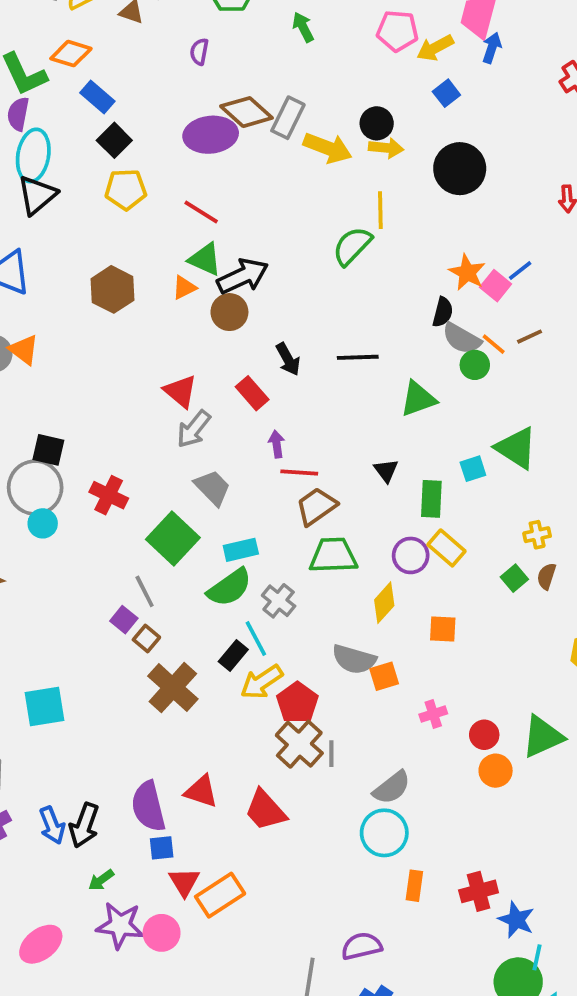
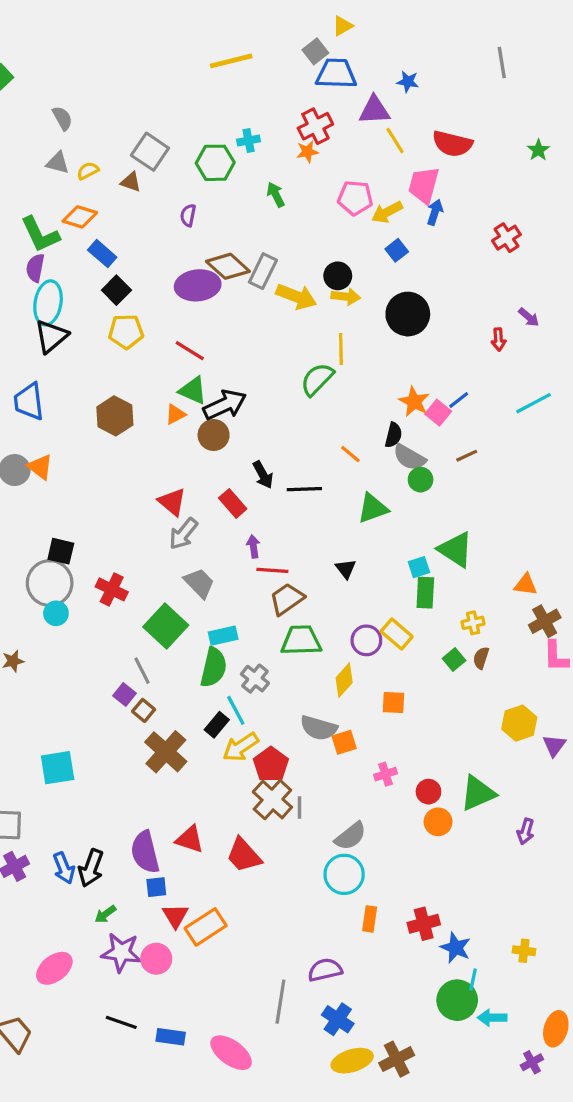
orange line: (494, 344) -> (350, 454), moved
black line: (358, 357) -> (304, 489), moved
green rectangle: (431, 499) -> (425, 593), moved
green semicircle: (229, 588) -> (214, 667), turned -42

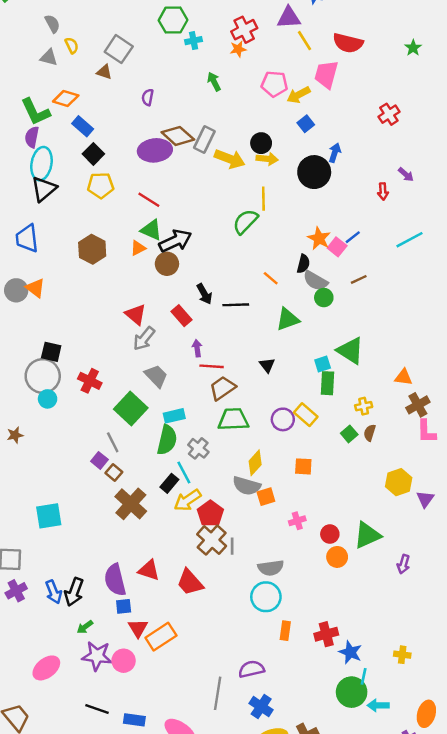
green hexagon: (215, 163) -> (173, 20), moved
yellow semicircle: (88, 171) -> (72, 45), moved, turned 91
blue arrow: (435, 212) -> (335, 153), moved
yellow diamond: (344, 680) -> (255, 463), moved
gray semicircle: (350, 836) -> (271, 568), turned 30

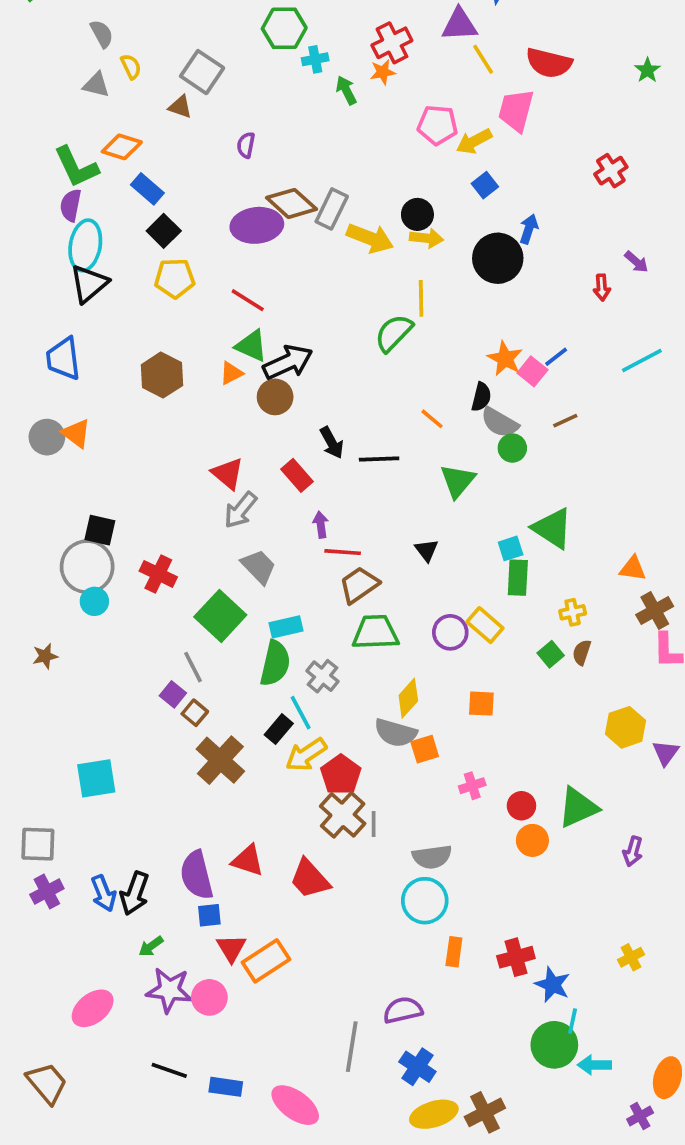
green arrow: (214, 82) -> (346, 90), moved
green triangle: (288, 319) -> (458, 481), turned -30
yellow cross: (402, 655) -> (631, 957), moved, turned -35

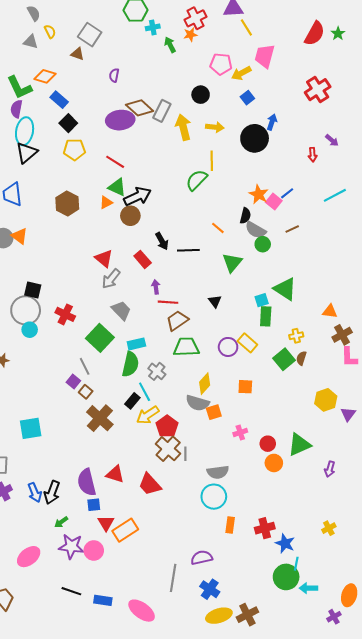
red semicircle: (549, 63) -> (315, 34), moved, turned -75
red cross: (611, 171) -> (318, 90), size x1.4
black circle: (417, 214) -> (201, 95), moved
yellow arrow: (370, 238) -> (183, 127), turned -125
green square: (551, 654) -> (284, 359), size x1.5

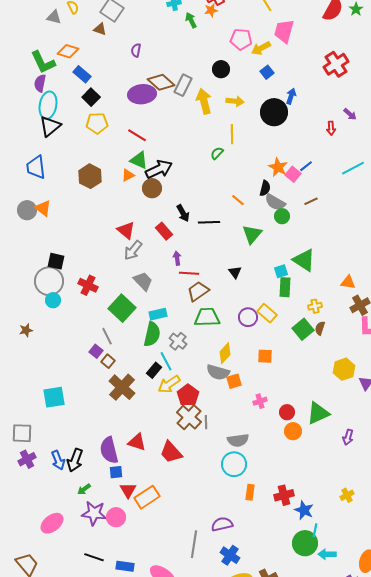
green semicircle: (197, 180) -> (217, 153), size x0.6

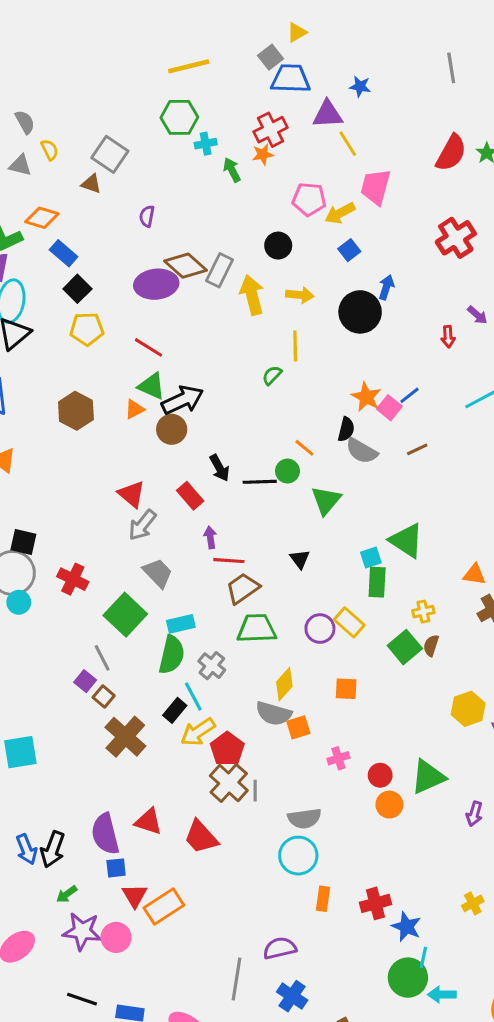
green circle: (282, 216) -> (287, 471), moved

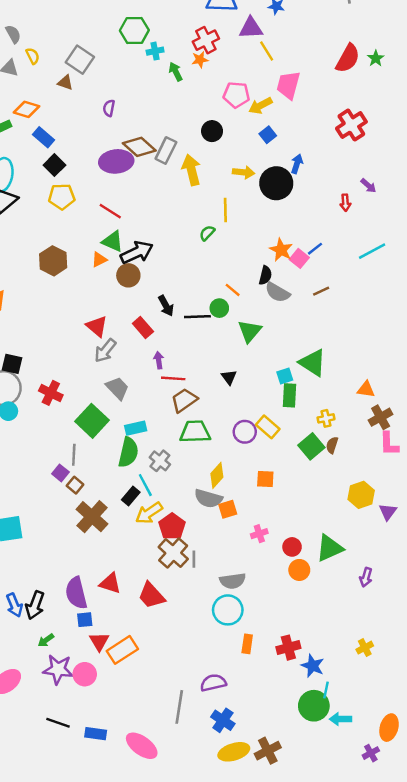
yellow arrow: (300, 295) -> (244, 172), moved
gray line: (102, 658) -> (74, 455), turned 30

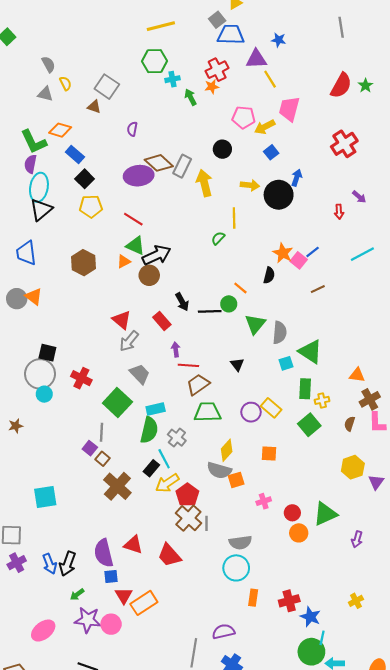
gray semicircle: (277, 292) -> (280, 333), moved, turned -115
green rectangle: (290, 395) -> (305, 389), moved
brown semicircle: (332, 445) -> (350, 424), moved

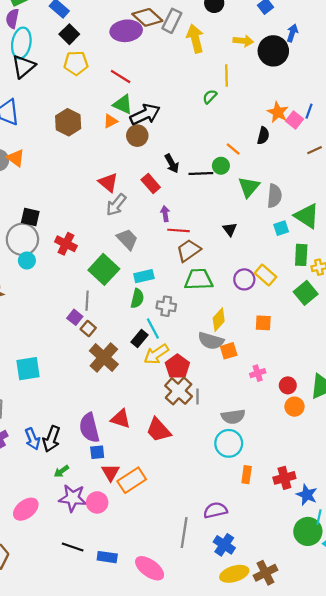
blue line: (313, 252) -> (309, 111), turned -32
green semicircle: (149, 430) -> (137, 298), size x0.7
gray cross: (177, 438) -> (166, 306), turned -30

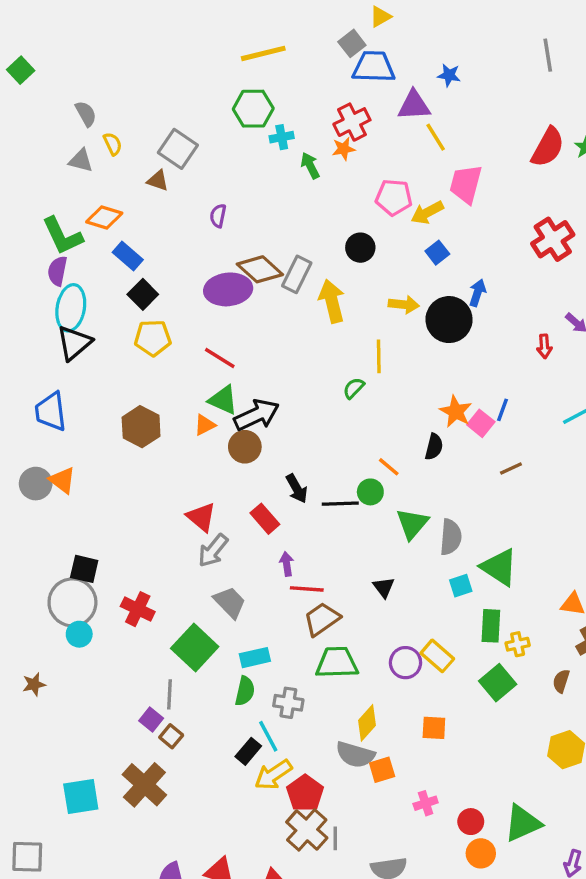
brown cross: (104, 358) -> (144, 785), moved

